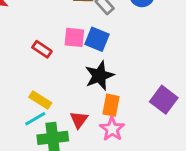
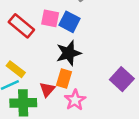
red rectangle: (42, 49) -> (21, 26), size x1.5
orange rectangle: (111, 105) -> (64, 78), moved

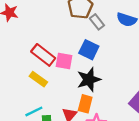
pink square: (50, 18) -> (64, 61), moved
yellow rectangle: (16, 69) -> (38, 79), moved

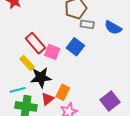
gray rectangle: (97, 22) -> (87, 24), turned -56
black star: (89, 80) -> (41, 77), moved

